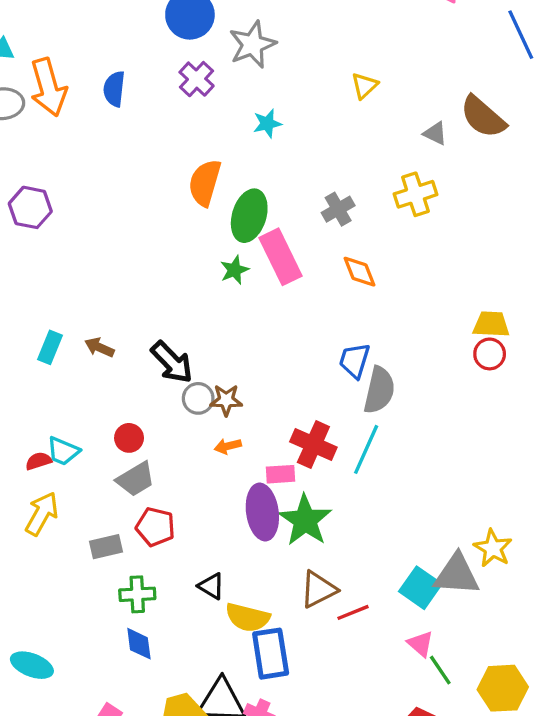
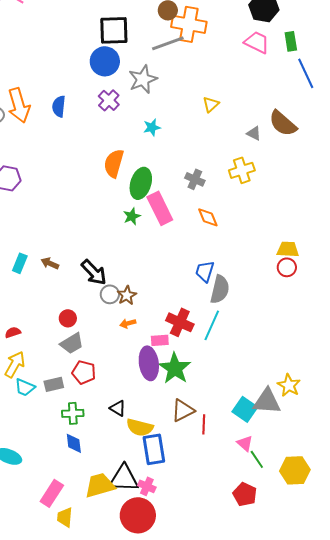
gray cross: (338, 209) -> (195, 179), turned -36
brown star: (226, 400) -> (127, 295), turned -30
cyan trapezoid: (63, 451) -> (25, 387), moved
red line: (353, 612) -> (204, 424), turned -66

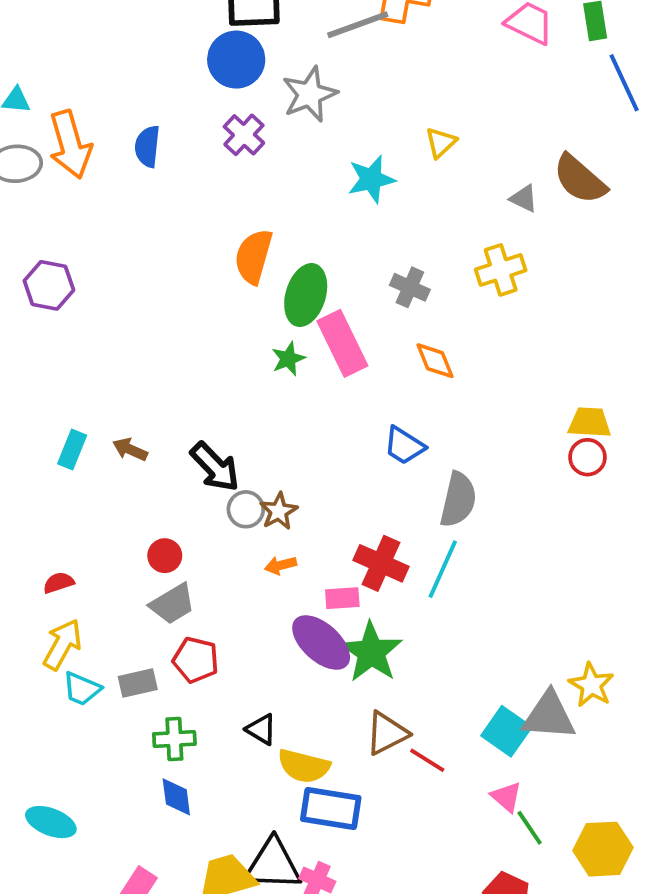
cyan star: (152, 127) -> (371, 179), moved, size x1.4
blue trapezoid: (205, 271) -> (404, 446), moved, turned -75
purple ellipse: (149, 363) -> (321, 643), turned -40
red line: (204, 424) -> (427, 760), turned -60
blue rectangle: (154, 449) -> (331, 809), turned -72

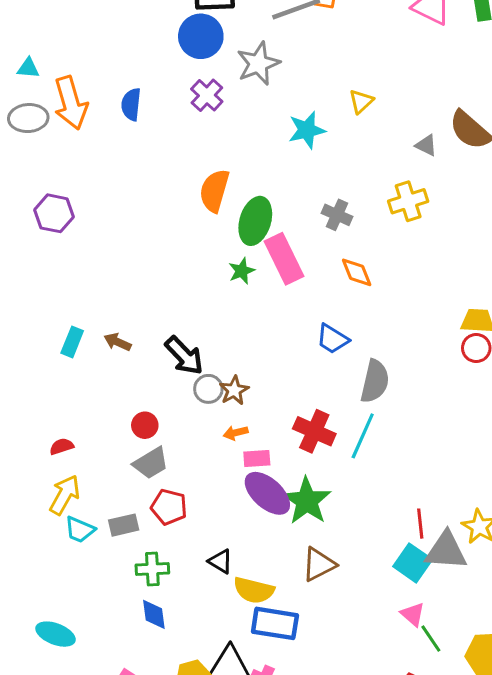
pink rectangle: (342, 598) -> (257, 459), moved
red line: (427, 760) -> (420, 524), moved, turned 52

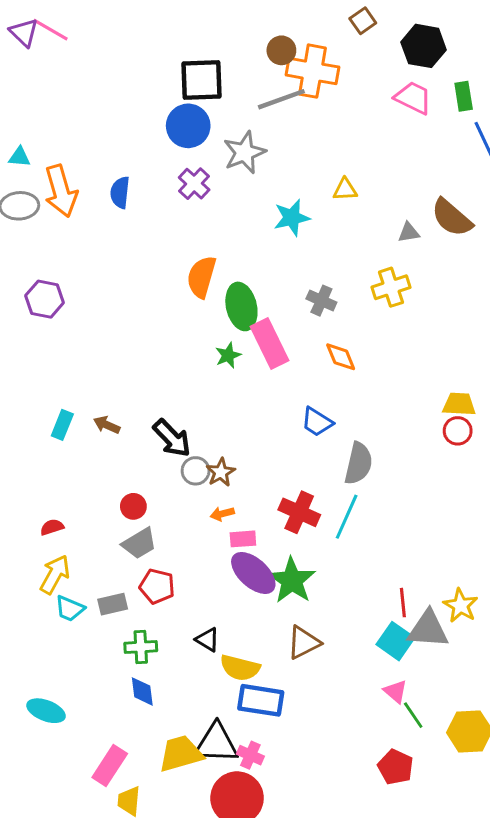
yellow triangle: (361, 101) -> (345, 190), turned 40
gray triangle: (426, 145) -> (409, 232), turned -35
green ellipse: (255, 221) -> (241, 306), turned -30

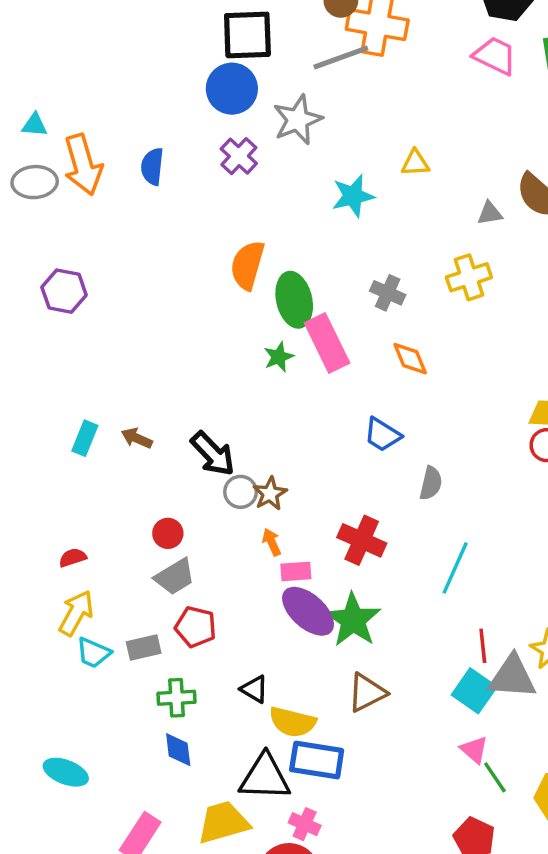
gray semicircle: (358, 463) -> (431, 483), size x0.7
orange arrow: (222, 514) -> (272, 542), turned 80
cyan line: (347, 517) -> (455, 568), moved
black triangle: (216, 743) -> (265, 777), moved

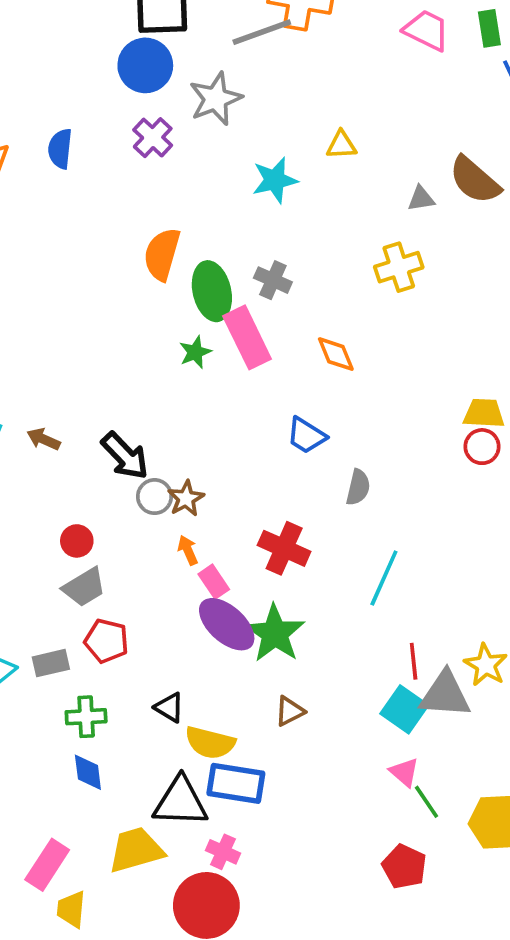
gray cross: (388, 293) -> (273, 280), moved
pink rectangle: (296, 571) -> (214, 582), turned 60
brown triangle: (367, 693) -> (290, 711), size x0.7

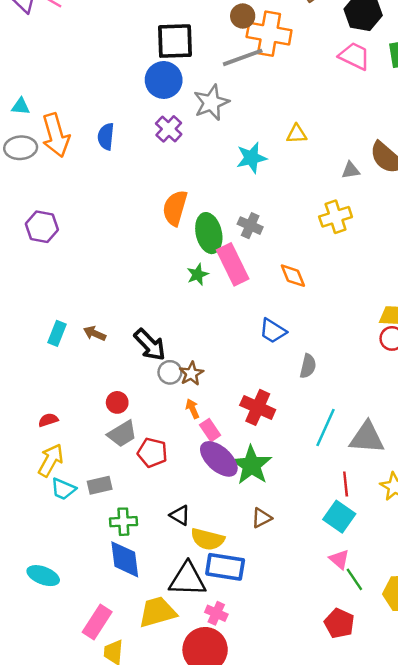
red pentagon: (106, 641) -> (152, 453), moved
gray triangle: (445, 695) -> (367, 438), moved
blue diamond: (88, 772) -> (125, 559), size x1.5

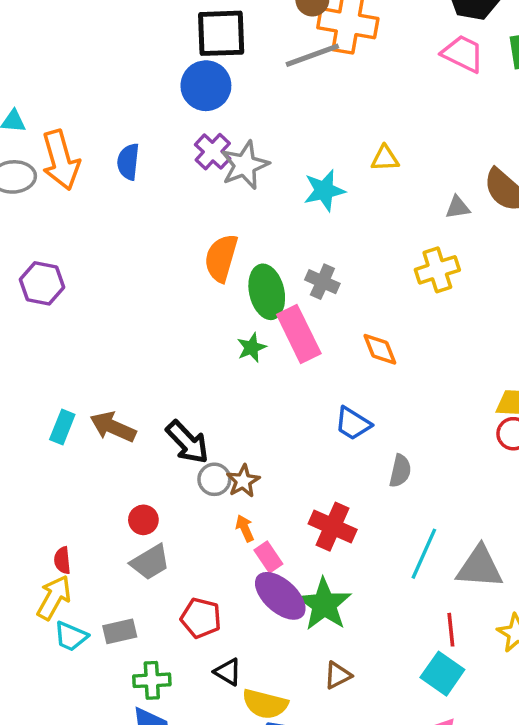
gray star: (211, 103) -> (245, 165), moved
brown arrow: (95, 333) -> (113, 427), size x1.5
red semicircle: (48, 420) -> (62, 560), moved, turned -78
red pentagon: (152, 453) -> (201, 618), moved

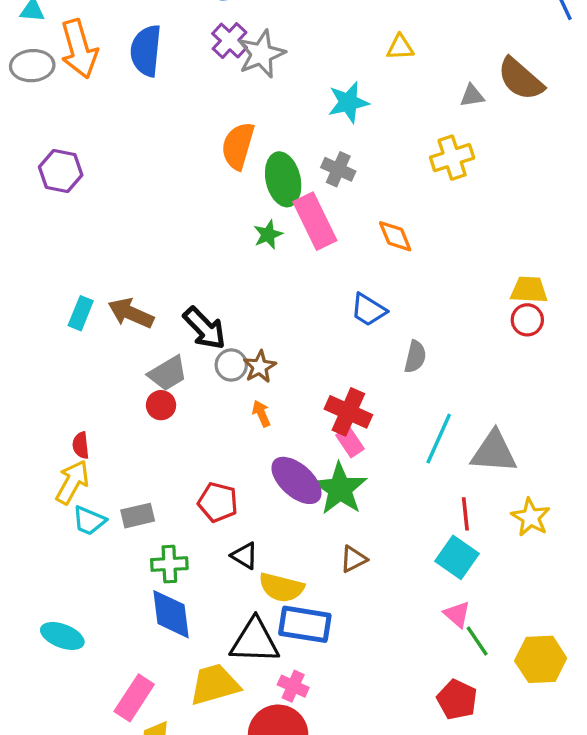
blue semicircle: (128, 162) -> (146, 51), size x1.4
cyan star: (324, 190) -> (348, 102), moved
pink rectangle: (268, 557) -> (350, 442), moved
gray trapezoid: (150, 562) -> (168, 373), moved

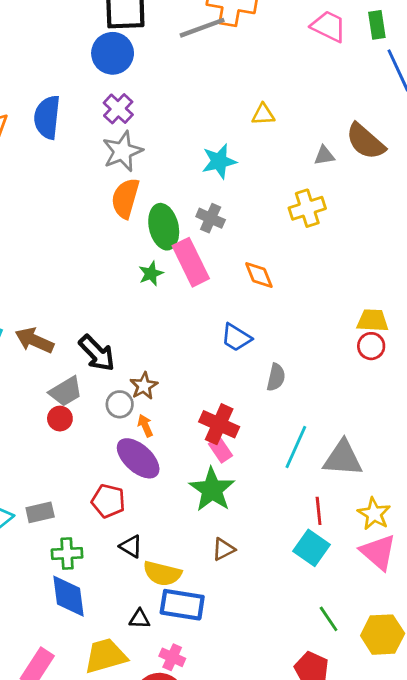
gray star: (261, 54) -> (122, 151), moved
gray circle: (231, 365) -> (120, 404), moved
purple ellipse: (296, 480) -> (138, 458), moved
pink triangle: (457, 614) -> (378, 552), moved, size x1.6
black triangle: (255, 641) -> (140, 619), size x0.5

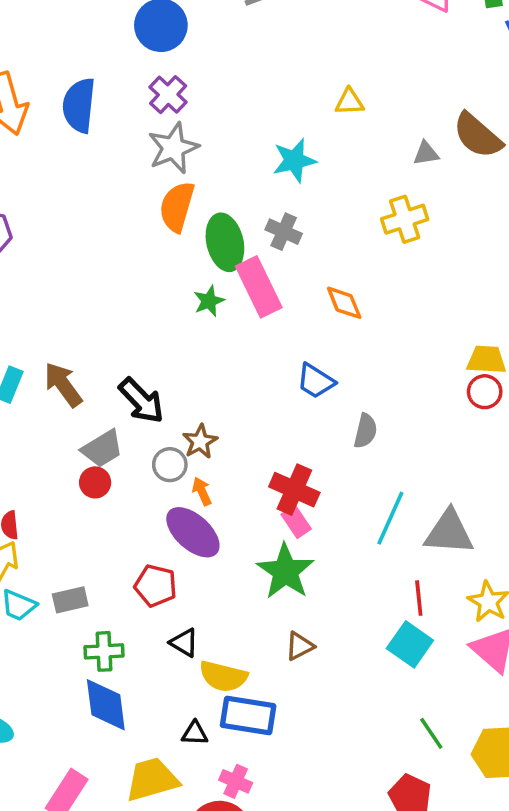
brown arrow: (34, 340) -> (63, 385), turned 30

